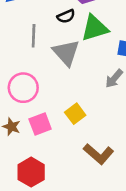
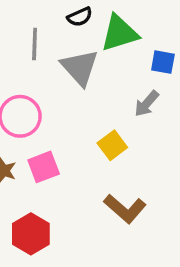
yellow square: (75, 114) -> (112, 145), moved

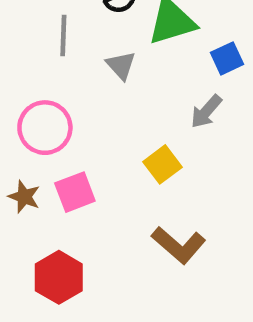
blue square: (163, 62) -> (227, 58), turned -35
gray triangle: (80, 67) -> (121, 65), size x0.6

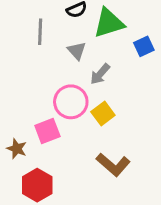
gray arrow: (206, 111) -> (100, 74), moved
pink circle: (45, 128) -> (71, 102), moved
brown star: (24, 197) -> (17, 149), moved

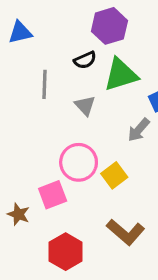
gray arrow: (100, 74) -> (139, 130), moved
red hexagon: (37, 185) -> (66, 252), moved

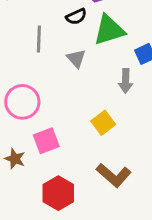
gray arrow: (139, 130) -> (126, 81), turned -40
pink circle: (79, 162) -> (22, 102), moved

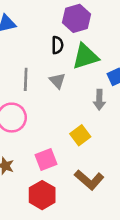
black semicircle: (76, 17) -> (57, 45), turned -66
gray line: (39, 39) -> (26, 79), moved
pink square: (46, 141) -> (46, 159), moved

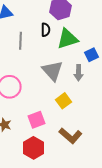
gray line: (26, 79) -> (20, 41), moved
gray triangle: (57, 81) -> (52, 71), moved, size x1.6

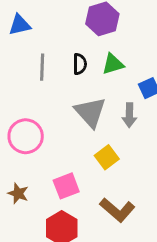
black semicircle: (46, 30) -> (80, 64), moved
green triangle: (68, 39) -> (113, 64), size x0.7

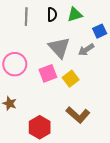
gray arrow: (129, 115) -> (86, 50), turned 56
pink square: (66, 186) -> (48, 73), moved

